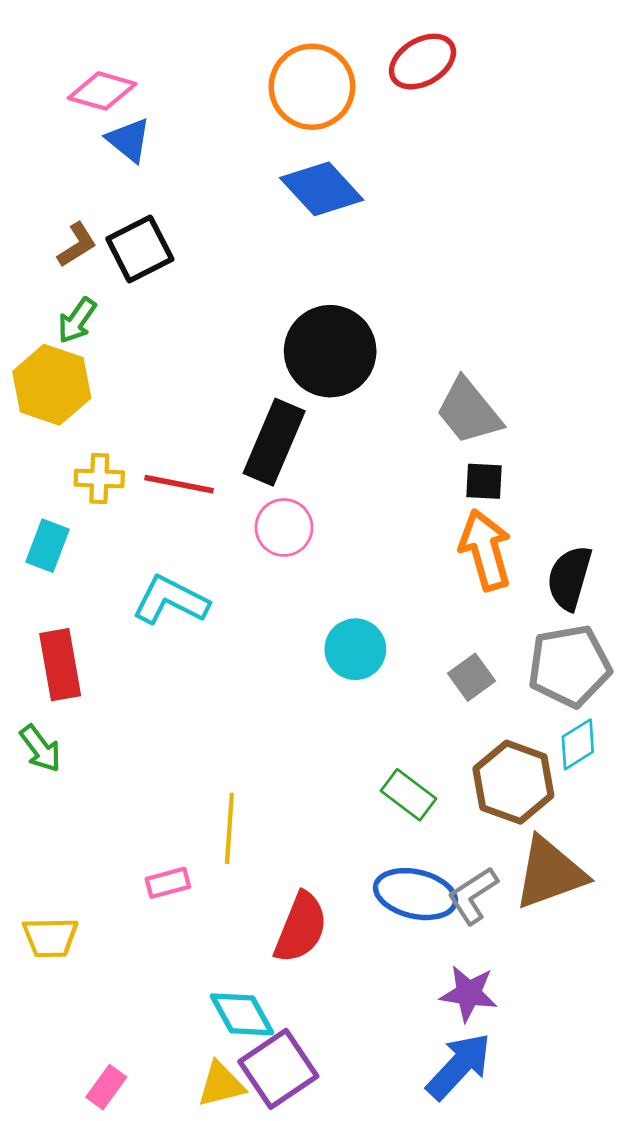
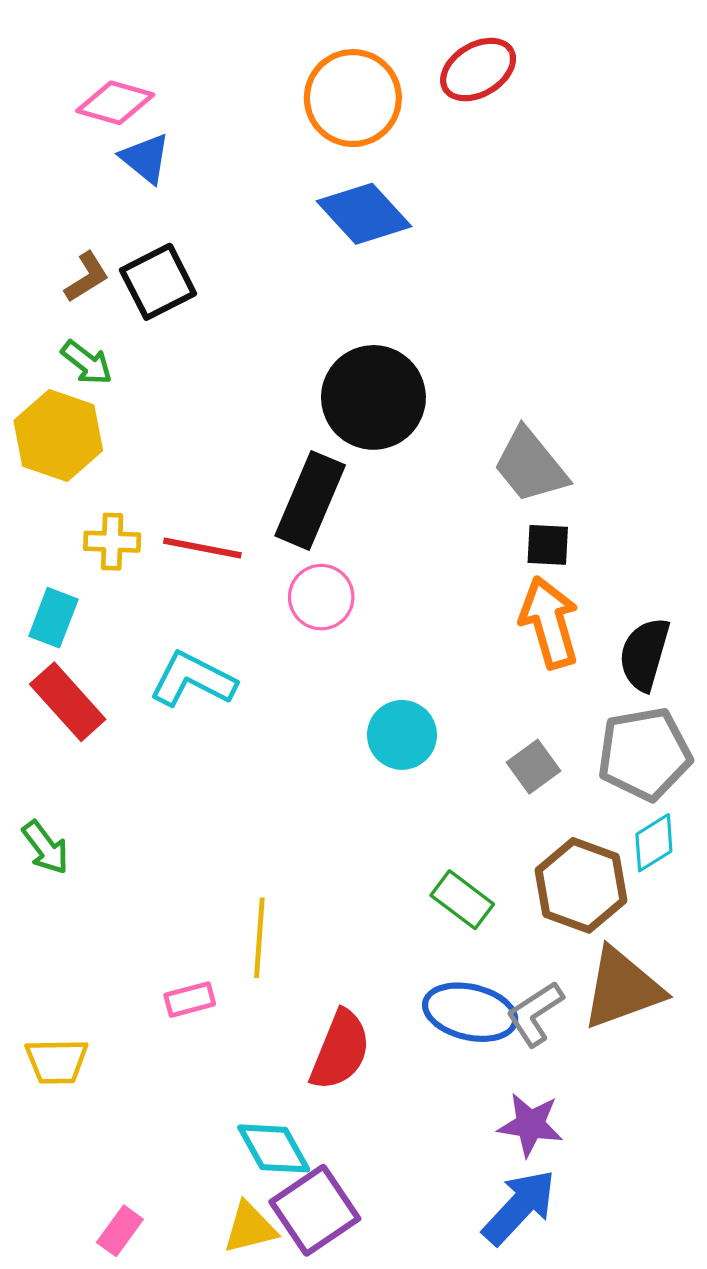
green arrow: (77, 320) -> (87, 363), turned -87
red rectangle: (60, 665) -> (68, 702), moved, turned -32

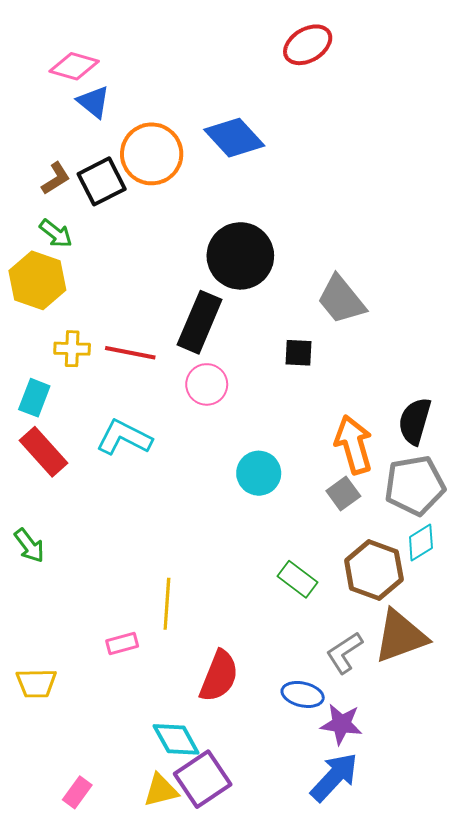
orange circle: (353, 98) -> (152, 154), moved
black square: (548, 545) -> (298, 353), moved
orange arrow: (549, 622) -> (354, 445), moved
blue ellipse: (470, 1012) -> (303, 694), moved, size x0.7

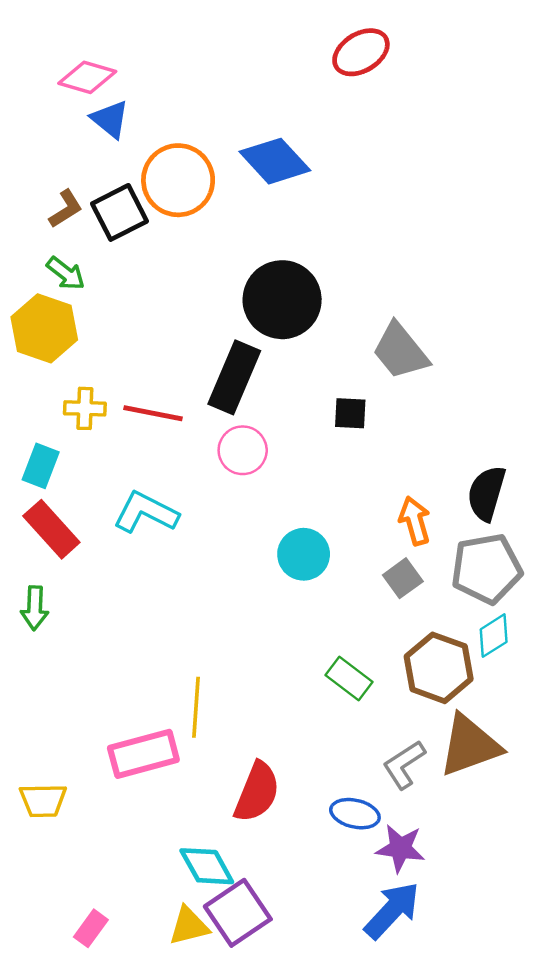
orange arrow: (354, 445) -> (415, 521), size x0.7
green arrow: (29, 546) -> (35, 608), moved, turned 39
pink rectangle: (122, 643) -> (143, 754), size x1.8

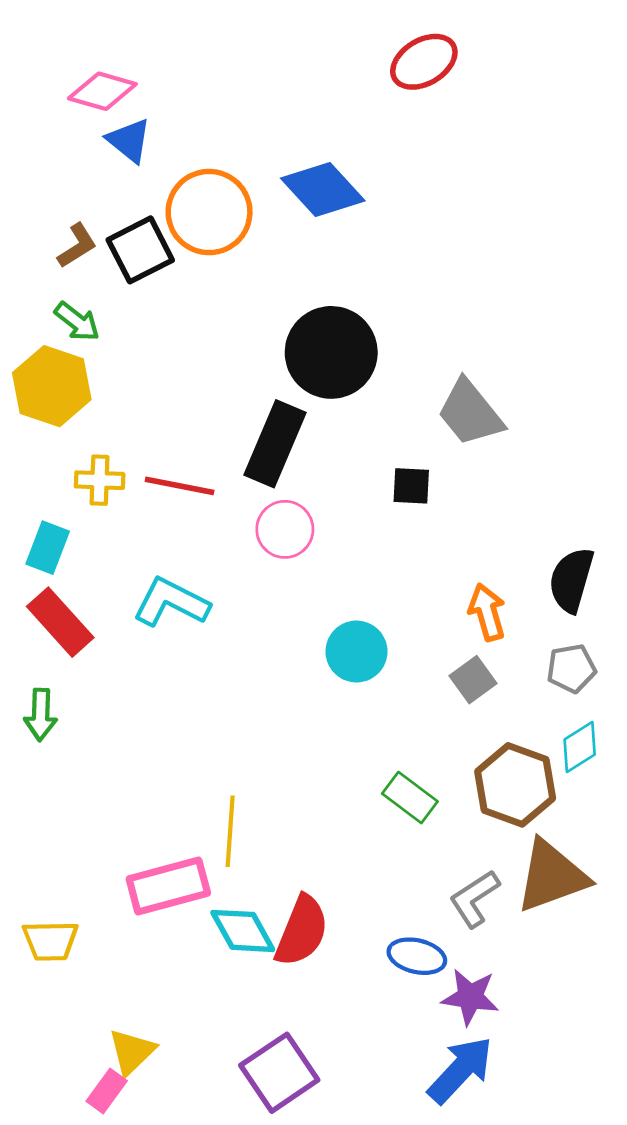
gray pentagon: (486, 569) -> (571, 668), size x0.6
cyan diamond: (207, 866) -> (243, 931), moved
yellow triangle: (189, 926) -> (132, 1052), moved, turned -30

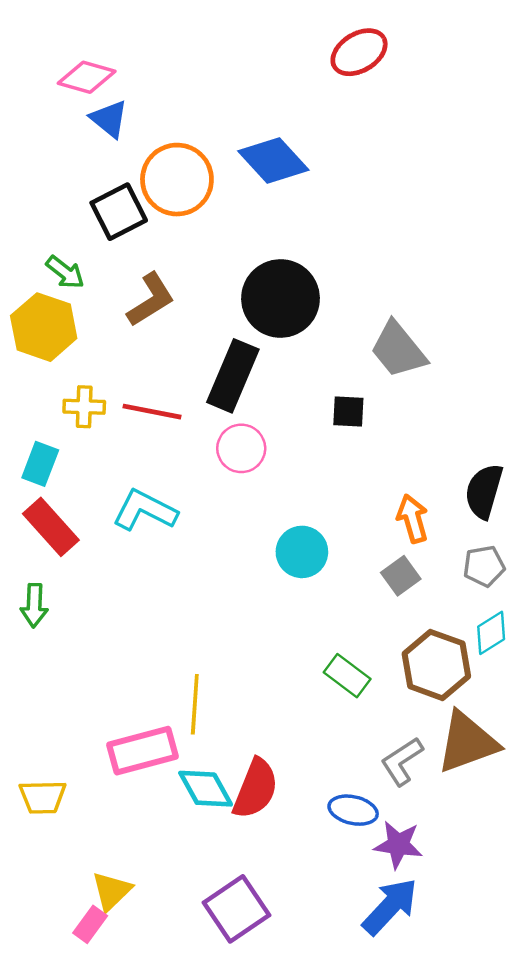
brown L-shape: (77, 246) -> (151, 300), moved, size x1.4

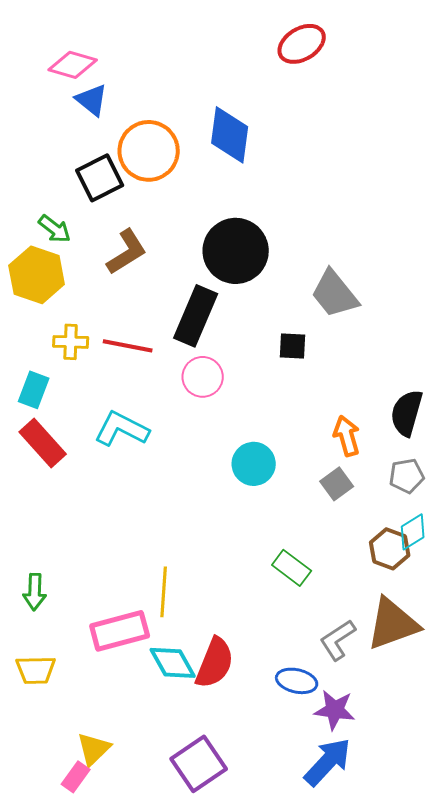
blue diamond: (273, 160) -> (230, 135), turned 50
green arrow: (34, 605) -> (35, 592), moved
brown hexagon: (436, 665) -> (390, 549), moved, size x0.7

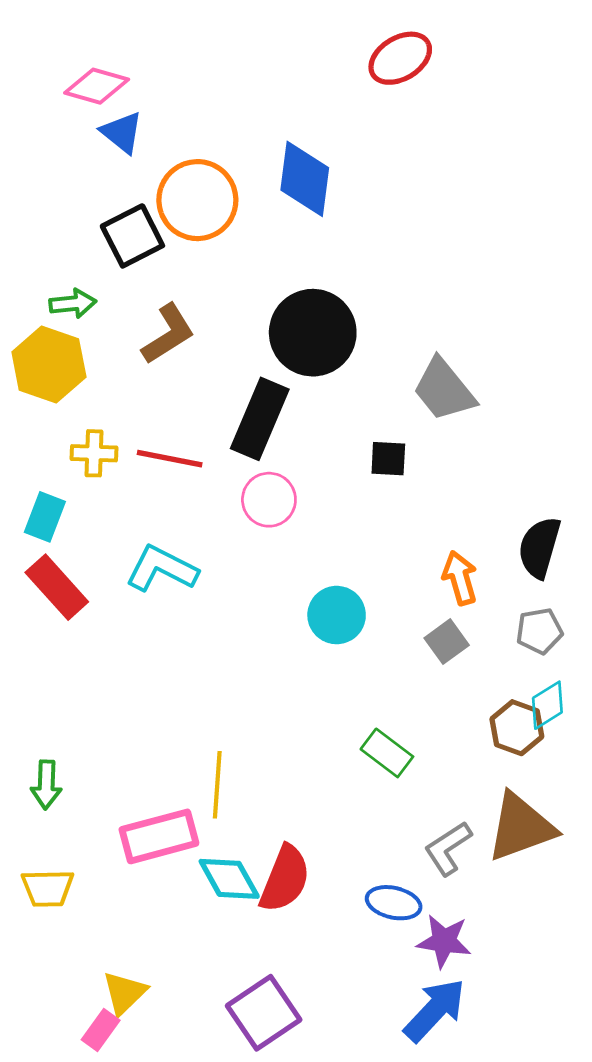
green arrow: (55, 229) -> (73, 303), turned -44

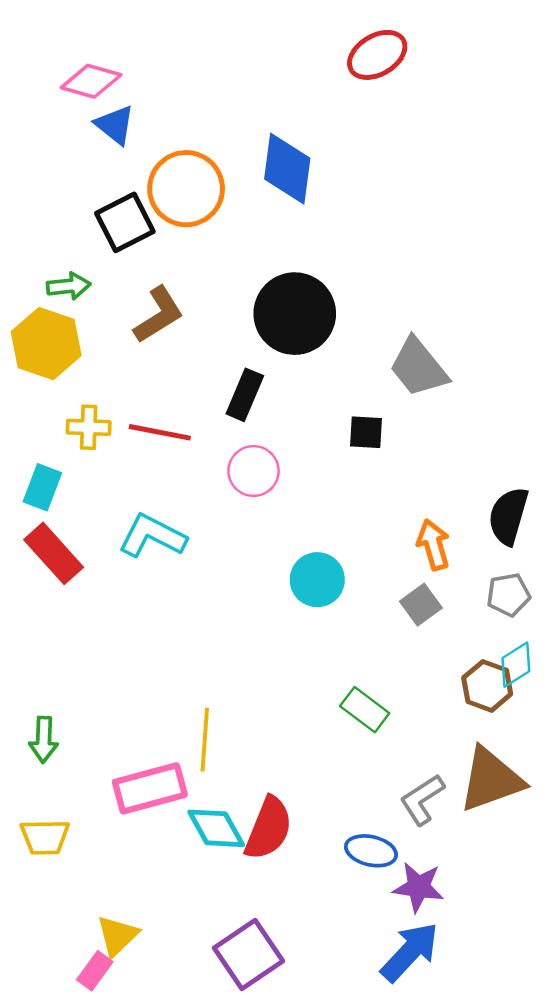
black rectangle: (260, 419) -> (245, 395), size x0.7

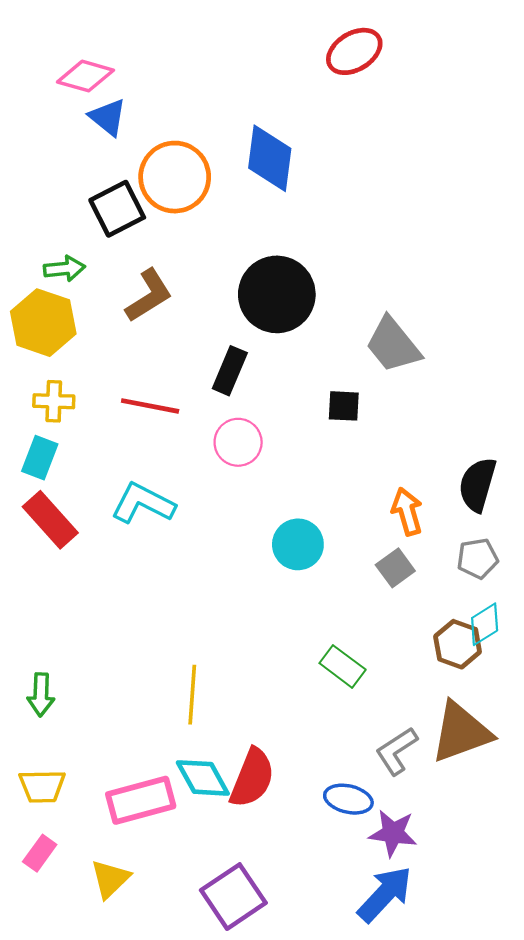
yellow cross: (89, 427) -> (54, 401), moved
pink rectangle: (150, 788) -> (141, 800), moved
pink rectangle: (95, 971) -> (40, 853), moved

